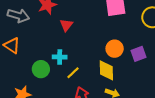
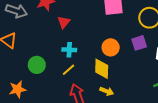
purple square: (138, 54) -> (139, 43), moved
cyan cross: (60, 57) -> (69, 50), moved

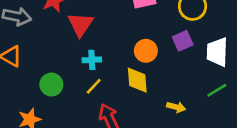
red triangle: (64, 22) -> (81, 24), size x1.5
yellow arrow: (107, 91) -> (176, 107), moved

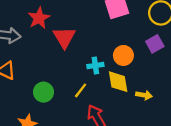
cyan cross: (92, 60) -> (95, 65), moved
yellow arrow: (176, 107) -> (144, 95), moved

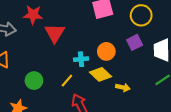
red star: (39, 18) -> (33, 15), turned 30
yellow diamond: (118, 82) -> (100, 74), turned -40

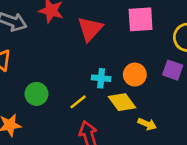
red triangle: (55, 33) -> (90, 29), moved
purple square: (135, 42) -> (173, 70), turned 35

